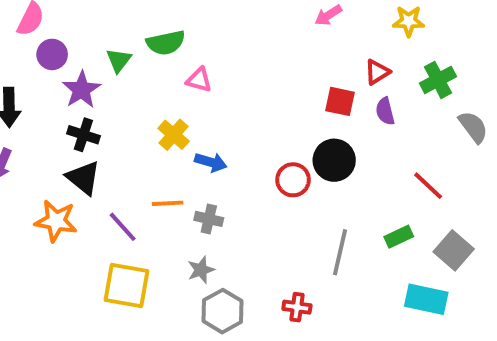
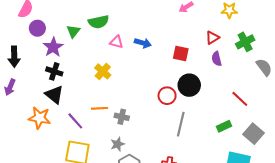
red square: (340, 101) -> (181, 53), moved
blue arrow: (211, 162) -> (143, 43), moved
gray line: (340, 252) -> (181, 124), moved

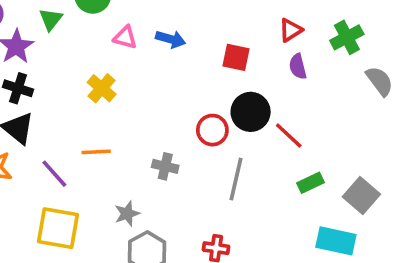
red line: (240, 99) -> (289, 135), moved
gray cross: (122, 117) -> (165, 166), moved

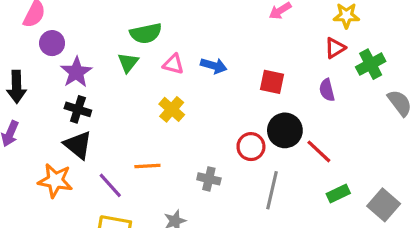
green triangle: (51, 19) -> (128, 62), moved
red triangle: (291, 30) -> (335, 48), moved
yellow cross: (102, 88) -> (172, 109), moved

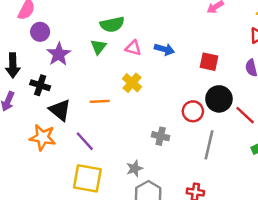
black cross: (78, 109) -> (40, 85), moved
orange line: (147, 166) -> (100, 101), moved

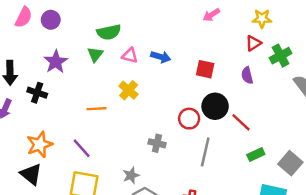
purple circle: (40, 32) -> (51, 20), moved
black triangle: (60, 110) -> (31, 174), moved
orange star: (43, 137) -> (40, 145), turned -30

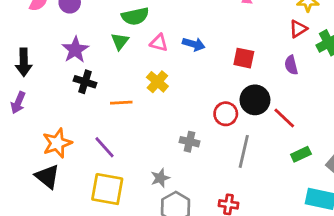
black cross: (37, 93) -> (85, 82), moved

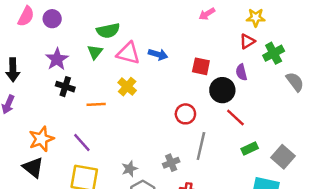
pink triangle: (159, 43) -> (128, 53), size x1.5
black circle: (255, 100) -> (222, 90), moved
gray cross: (189, 142) -> (171, 163), moved, turned -35

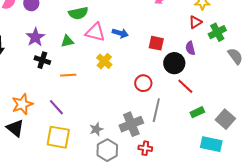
green triangle: (95, 52) -> (67, 41), moved, turned 40
yellow cross: (127, 87) -> (104, 61), moved
gray cross: (171, 163) -> (131, 124), size x1.6

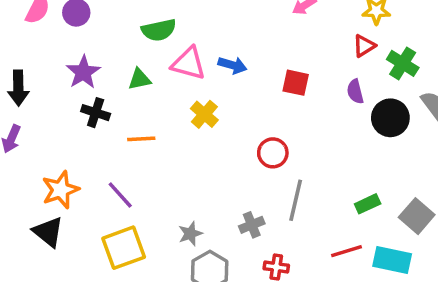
green cross: (217, 32) -> (403, 63), turned -30
black circle: (174, 63) -> (390, 118), moved
red line: (185, 86) -> (347, 251), moved, turned -60
gray cross: (131, 124) -> (252, 225), size x0.6
yellow square: (58, 137) -> (124, 248), turned -30

